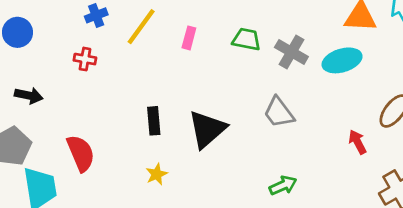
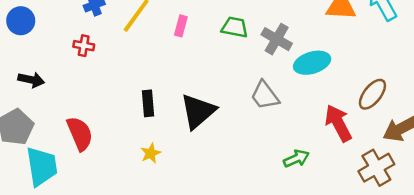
cyan ellipse: (342, 60) -> (312, 63), moved
red arrow: (357, 142) -> (338, 123), size x1.6
green arrow: (283, 185) -> (296, 159), moved

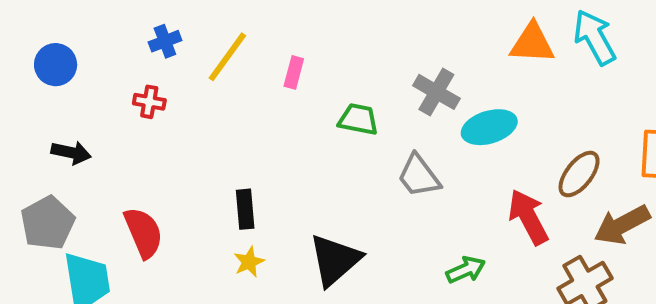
green trapezoid: (235, 27) -> (358, 119), moved
black rectangle: (148, 103) -> (245, 209), moved
black triangle: (198, 111) -> (335, 260), moved

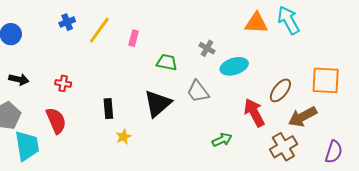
gray cross: (436, 92) -> (207, 48), size x0.7
red cross: (149, 102) -> (63, 83), moved
black triangle: (335, 260) -> (158, 104), moved
yellow star: (249, 262) -> (123, 137), moved

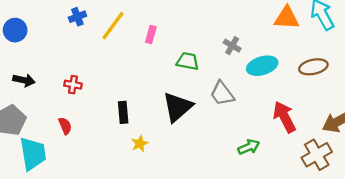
brown ellipse: (280, 90) -> (313, 67), moved, turned 40
red semicircle: (56, 121) -> (65, 126), size x0.6

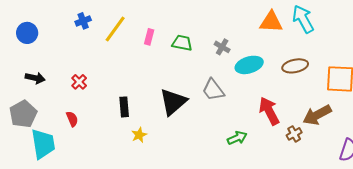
green trapezoid: (188, 61) -> (182, 43), moved
red cross: (73, 85) -> (79, 82), turned 35
brown cross: (317, 155) -> (294, 134), moved, size x0.6

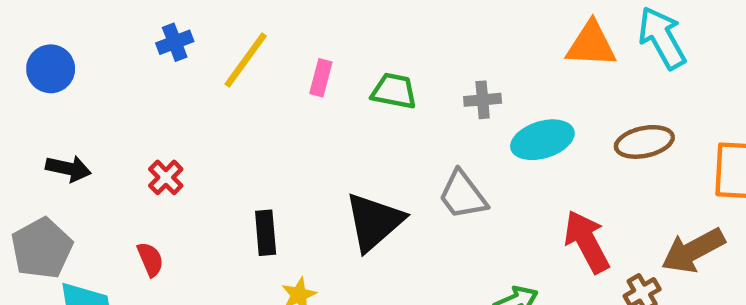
gray cross: (222, 47) -> (483, 100), turned -35

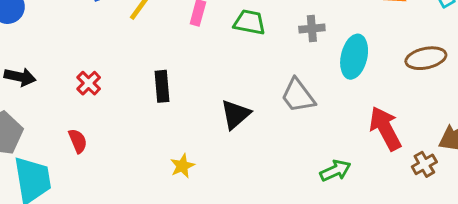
cyan ellipse: (542, 140) -> (354, 57), turned -60
black triangle: (374, 222) -> (235, 114), size x0.7
black rectangle: (266, 233) -> (162, 86), moved

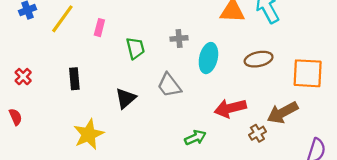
green trapezoid: (249, 22) -> (135, 48), moved, turned 65
red arrow: (385, 128) -> (230, 108), turned -76
yellow star: (182, 166) -> (89, 134), size x1.8

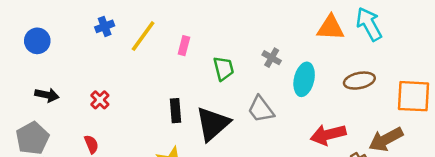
gray cross: (179, 38) -> (272, 58), turned 35
black rectangle: (74, 79) -> (175, 111), moved
black triangle: (126, 98) -> (213, 124), size x1.5

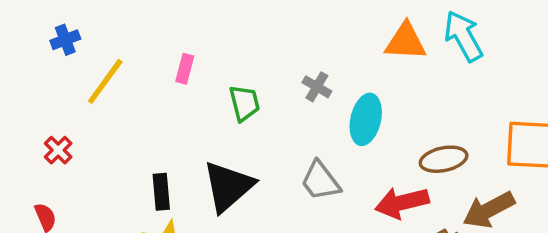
yellow line: (143, 36) -> (105, 81), moved
brown ellipse: (359, 81) -> (444, 159), moved
gray trapezoid: (261, 109) -> (320, 181), moved
black rectangle: (175, 111) -> (161, 192), moved

